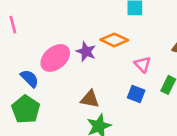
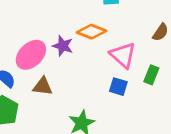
pink triangle: (143, 64) -> (123, 55), size x1.5
brown triangle: (90, 99) -> (43, 86), moved

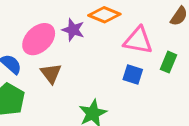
pink triangle: (123, 55) -> (138, 41), turned -32
brown triangle: (43, 86) -> (51, 73), turned 45

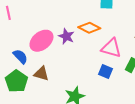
brown triangle: (51, 73) -> (41, 74), moved, turned -42

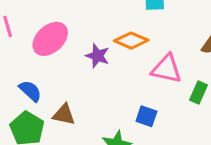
pink ellipse: (41, 41) -> (50, 39), moved
blue square: (105, 72) -> (146, 116), moved

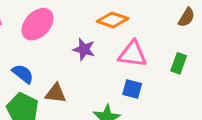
purple star: (98, 56) -> (84, 49), moved
pink triangle: (166, 69) -> (133, 54), moved

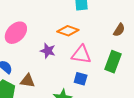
green rectangle: (179, 63) -> (113, 62), size x1.5

